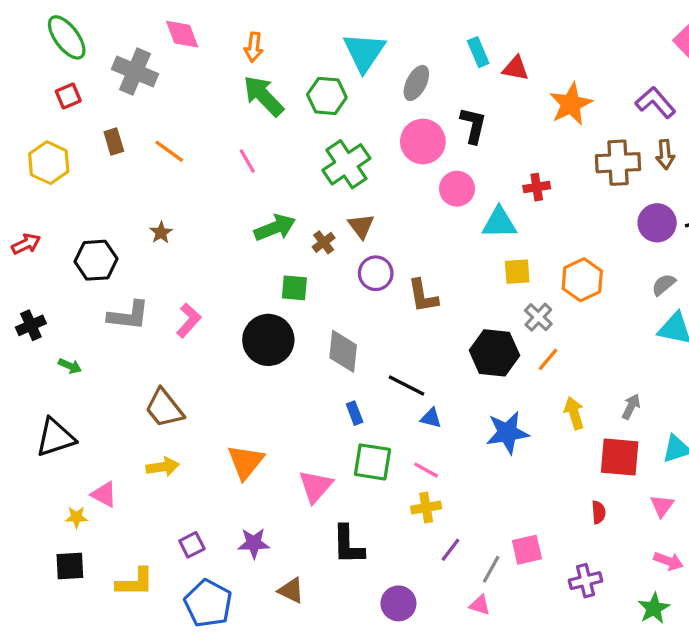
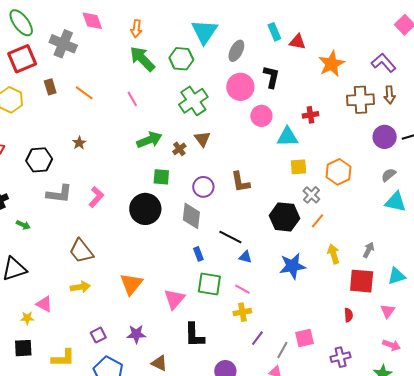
red square: (68, 96) -> (22, 59), size x1.8
purple circle: (376, 273) -> (203, 187), moved

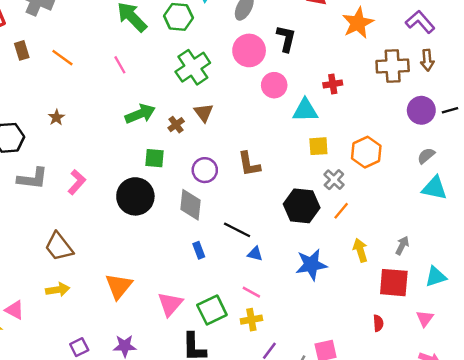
green square: (209, 284) -> (212, 310), moved, turned -35

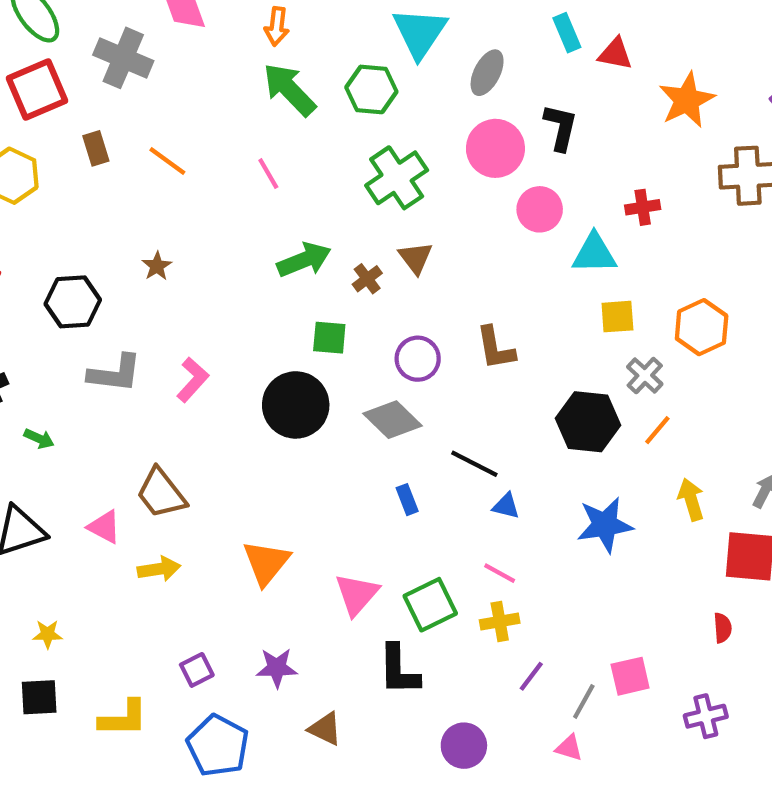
gray diamond: (190, 205) -> (392, 420), turned -52
pink triangle: (15, 310) -> (104, 527), moved

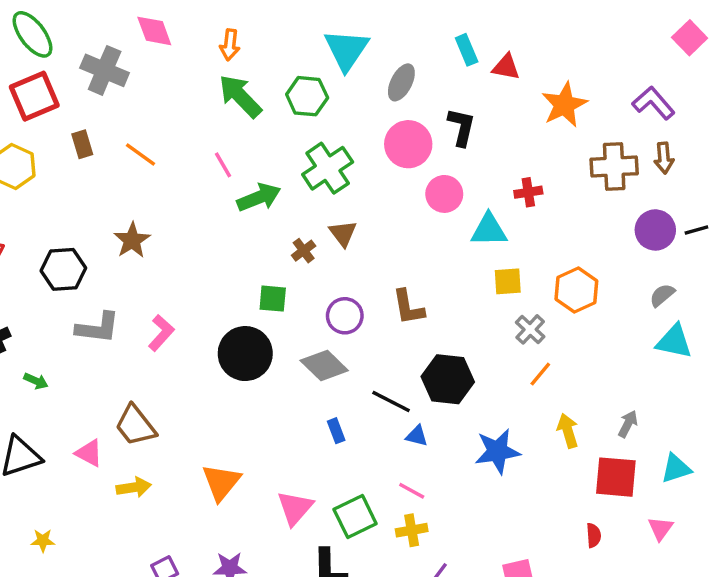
green arrow: (304, 260) -> (259, 197), moved
brown star: (157, 266) -> (132, 240), size x1.5
black hexagon: (588, 422) -> (448, 379), moved

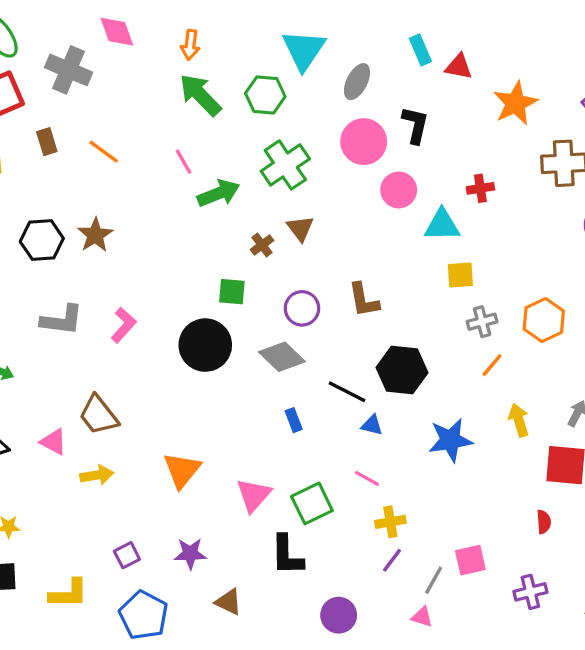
black hexagon: (63, 269) -> (42, 240), moved
orange hexagon: (576, 290) -> (544, 320), moved
gray cross: (530, 329) -> (482, 322), turned 32
yellow cross: (412, 530) -> (390, 522), moved

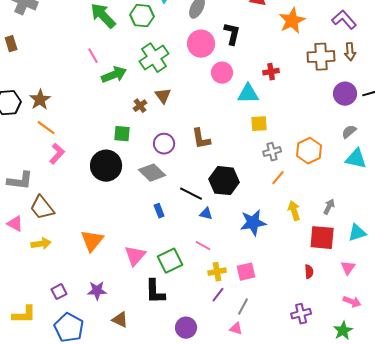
orange line: (104, 152) -> (46, 128), moved
gray L-shape: (62, 320) -> (20, 181), moved
pink square: (470, 560) -> (246, 272), moved

